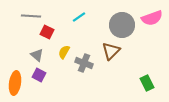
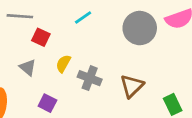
brown triangle: (111, 51) -> (132, 86), moved
purple square: (39, 75) -> (47, 103), moved

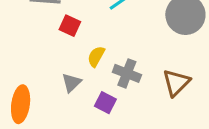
gray triangle: (28, 68) -> (71, 83), moved, turned 36
purple square: (47, 103) -> (105, 103), moved

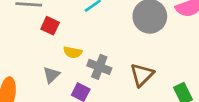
yellow semicircle: (96, 56) -> (73, 52), turned -108

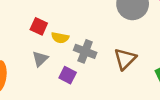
red square: (50, 26) -> (39, 26), moved

